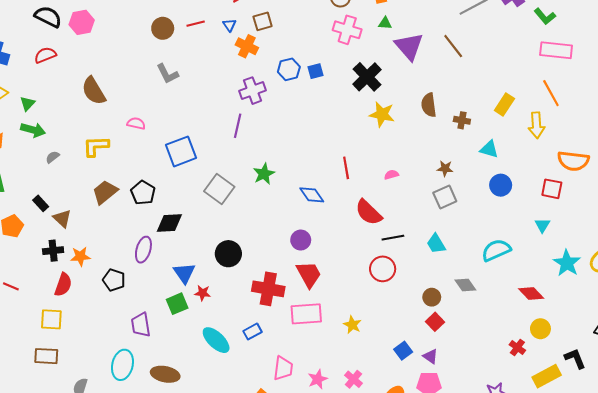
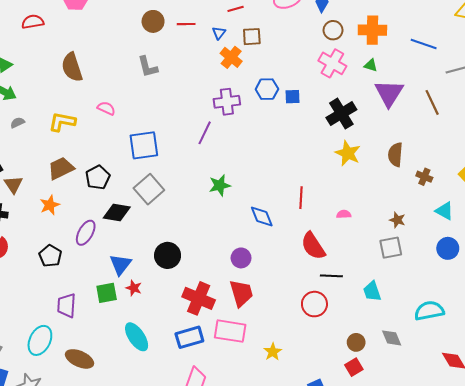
gray square: (219, 189) -> (149, 189), moved
orange star: (80, 256) -> (50, 205), moved, turned -30
blue rectangle: (252, 332) -> (189, 337), moved, size x1.5

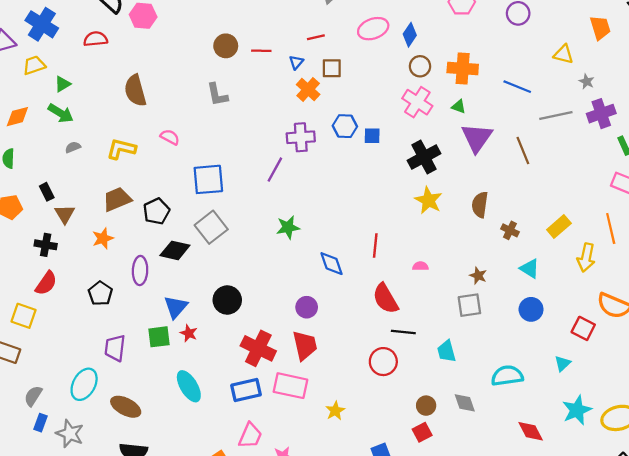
purple ellipse: (86, 233) -> (140, 271), turned -30

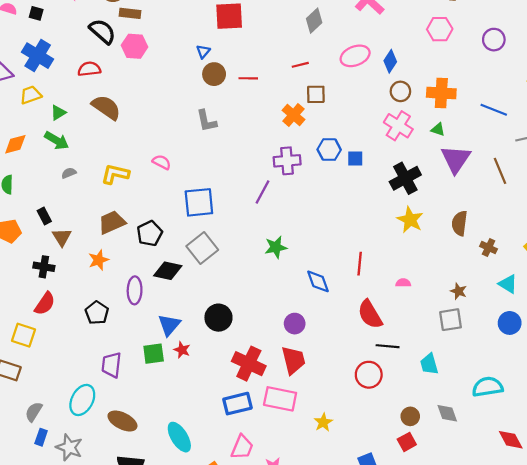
blue triangle: (296, 62) -> (203, 51), moved
brown semicircle: (135, 91) -> (106, 107), moved, turned 140
cyan ellipse: (189, 386) -> (179, 437), moved

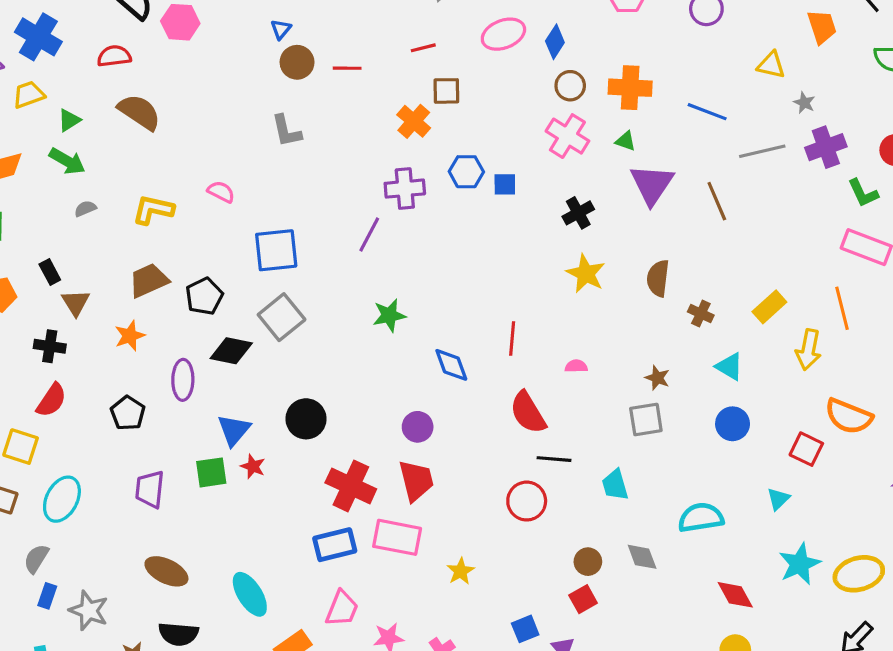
black cross: (405, 178) -> (578, 213), size x0.7
cyan ellipse: (82, 400) -> (62, 499), moved

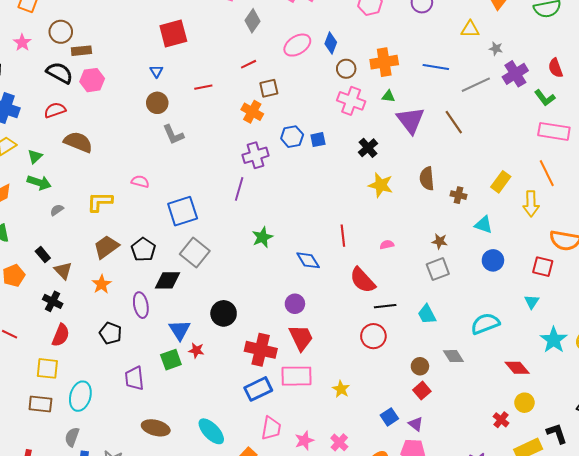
brown circle: (297, 62) -> (157, 103), moved
black cross: (50, 346) -> (53, 301), turned 30

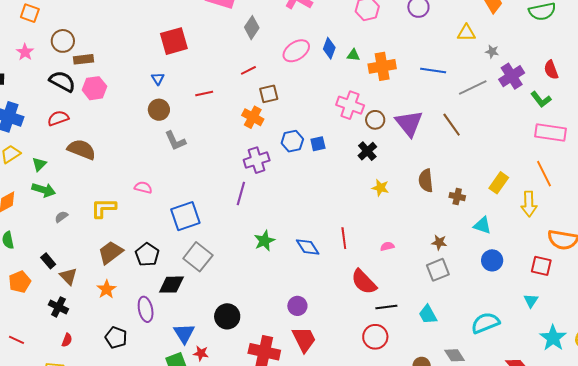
brown circle: (346, 69) -> (375, 120), moved
green triangle: (388, 96) -> (353, 55), moved
yellow star: (381, 185) -> (380, 188), size x0.7
blue diamond: (308, 260) -> (308, 247), moved
red semicircle: (61, 335) -> (67, 340), size x0.6

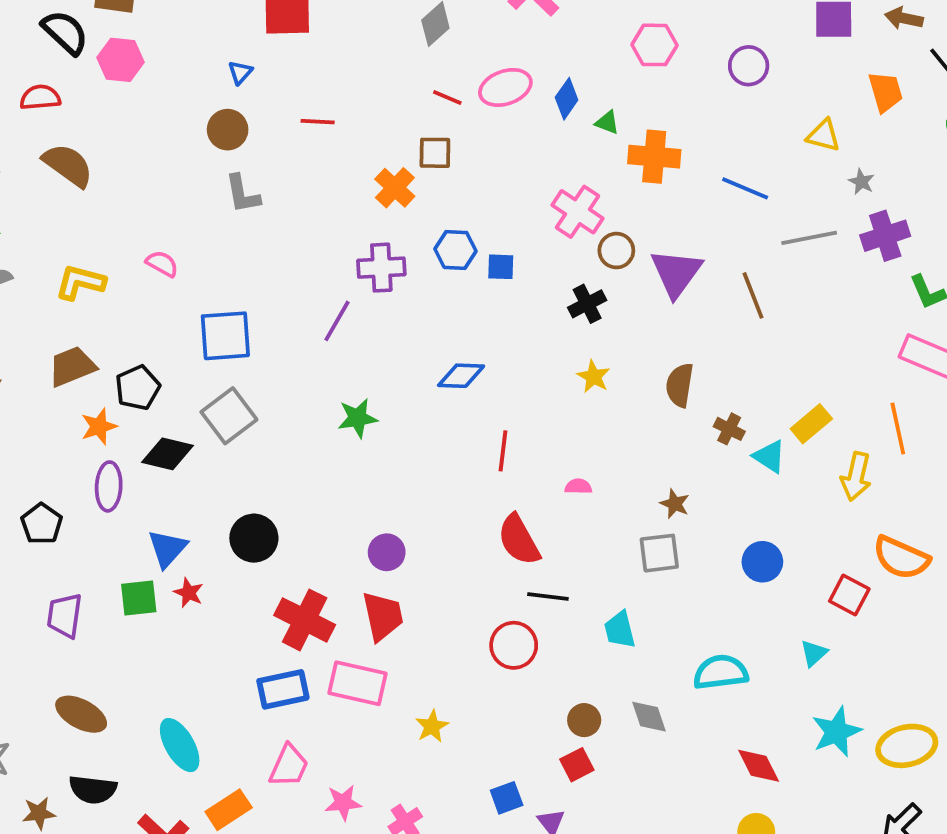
red line: (248, 70) -> (447, 97), moved, turned 35
cyan triangle: (482, 225) -> (769, 457), moved
blue diamond: (308, 247) -> (461, 376), moved, turned -70
orange star: (107, 289) -> (99, 427), moved

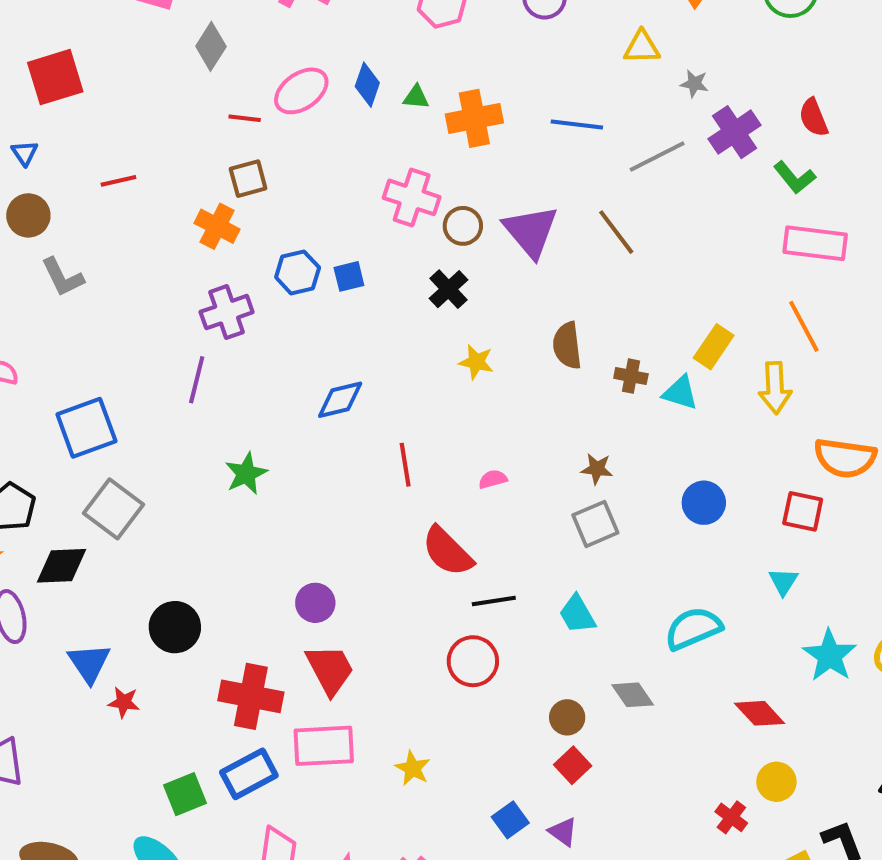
green square: (139, 598) -> (185, 794), moved

